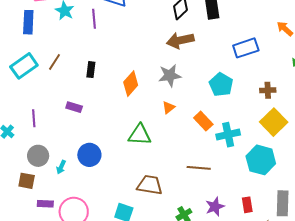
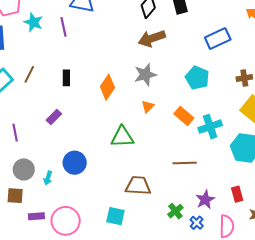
purple rectangle: (74, 107) -> (54, 117), turned -56

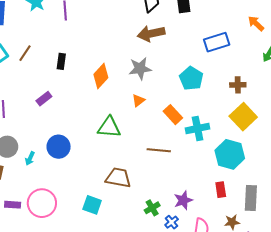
brown line: (185, 163) -> (159, 150), moved
red rectangle: (237, 194) -> (221, 190), moved
purple rectangle: (36, 216) -> (13, 205), moved

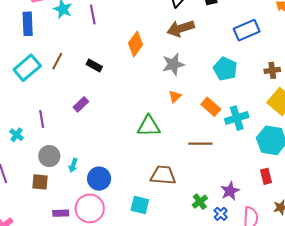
black rectangle: (61, 61) -> (94, 66), turned -63
orange diamond: (101, 76) -> (135, 44), moved
blue circle: (59, 147) -> (99, 179), moved

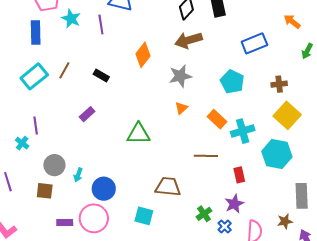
purple line: (42, 119) -> (36, 126), moved
green triangle: (149, 126) -> (138, 134), moved
red rectangle: (266, 176) -> (239, 175), moved

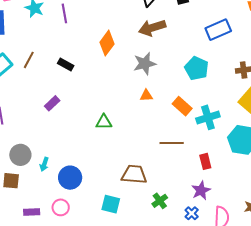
orange triangle: (181, 108) -> (146, 96), turned 40
green triangle: (138, 134) -> (104, 122), size x0.7
green cross: (204, 214) -> (160, 201), moved
pink circle: (94, 218) -> (61, 207), size x0.6

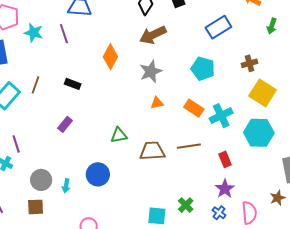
brown trapezoid: (134, 174) -> (152, 151), moved
blue circle: (70, 178) -> (98, 174), moved
cyan square: (111, 204) -> (157, 216), moved

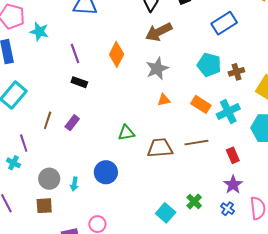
purple line: (64, 34) -> (75, 54), moved
brown cross: (250, 63) -> (236, 72), moved
brown line: (35, 85) -> (48, 120), moved
cyan square: (157, 216) -> (166, 213), turned 36

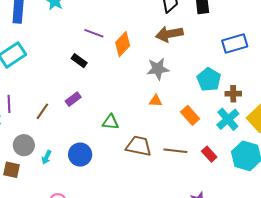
purple line: (75, 54) -> (94, 33), moved, turned -66
cyan cross: (228, 111) -> (228, 119), moved, turned -30
brown line: (48, 120) -> (42, 111), moved
purple rectangle: (72, 123) -> (73, 99), moved
red rectangle: (233, 155) -> (209, 154), moved, turned -35

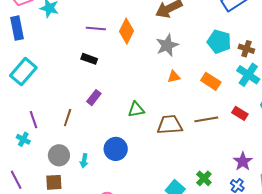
brown cross: (233, 94) -> (246, 49), turned 35

